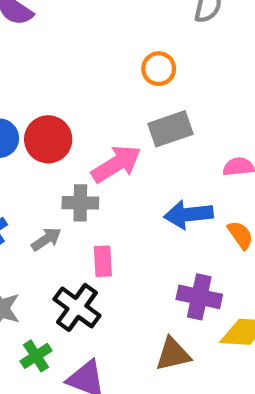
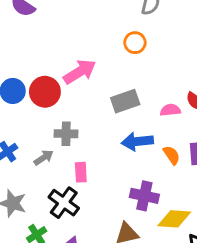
orange circle: (159, 69) -> (135, 43), moved
gray rectangle: (170, 129) -> (125, 101), moved
pink arrow: (116, 164) -> (80, 72), moved

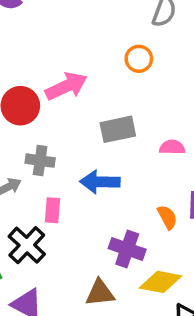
blue arrow: (137, 141) -> (100, 182), moved
orange semicircle: (172, 155) -> (167, 217), moved

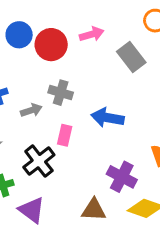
pink arrow: (66, 86) -> (92, 34), size x0.7
gray rectangle: (118, 129) -> (131, 57), moved, turned 56

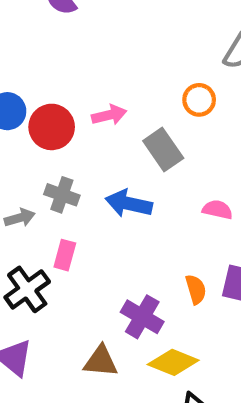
blue arrow: (108, 118) -> (129, 204), moved

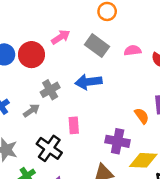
gray cross: (62, 195) -> (50, 90), turned -30
pink semicircle: (217, 210) -> (133, 50), moved
pink rectangle: (65, 255) -> (74, 125), moved

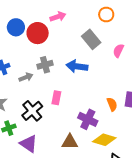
pink arrow: (61, 37) -> (58, 17), moved
pink semicircle: (133, 50) -> (118, 51), turned -72

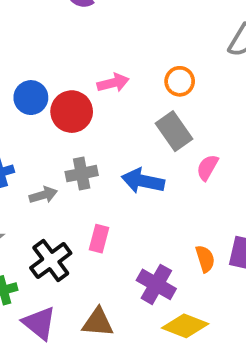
orange circle: (106, 14) -> (180, 81), moved
pink semicircle: (118, 51) -> (207, 167), moved
brown triangle: (70, 142) -> (98, 322), moved

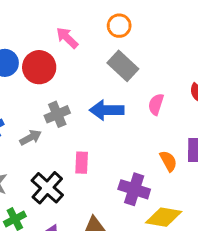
pink arrow: (113, 83) -> (67, 38), turned -110
pink semicircle: (207, 167) -> (156, 104), moved

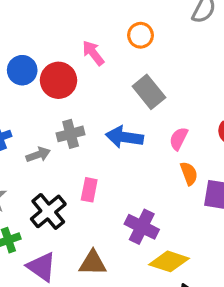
orange circle: (119, 26) -> (141, 35), moved
orange semicircle: (168, 161) -> (189, 173), moved

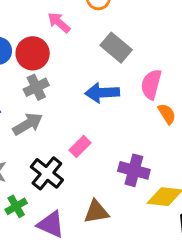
gray cross: (71, 134) -> (36, 87), moved
pink semicircle: (179, 139) -> (151, 84), size x1.4
gray arrow: (38, 155) -> (28, 124), size x1.4
pink rectangle: (89, 190) -> (80, 146), turned 45

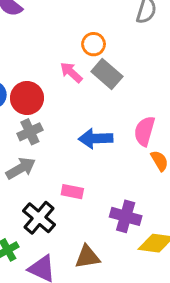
pink arrow: (59, 23) -> (71, 72), moved
gray rectangle: (116, 48) -> (107, 74), moved
pink rectangle: (80, 146) -> (72, 192), turned 55

